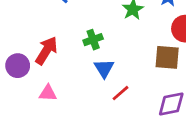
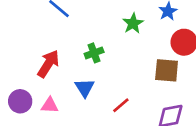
purple circle: (18, 66) -> (20, 101), moved
blue triangle: (104, 68) -> (85, 88), moved

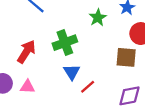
green cross: (94, 53) -> (65, 43), size x1.5
blue triangle: (85, 88) -> (72, 72), moved

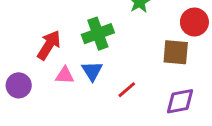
blue triangle: (72, 72) -> (92, 71), moved
pink triangle: (27, 87) -> (65, 75), moved

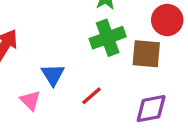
green cross: (98, 34) -> (108, 38), moved
pink triangle: (65, 75) -> (30, 101), moved, turned 42

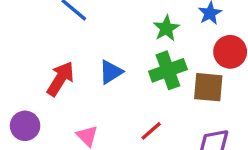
blue triangle: (53, 75) -> (111, 72), moved, turned 30

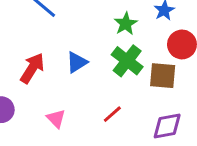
green cross: (168, 70) -> (127, 61), turned -32

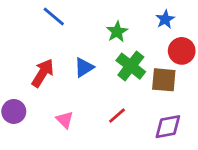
green star: (126, 24) -> (117, 32), moved

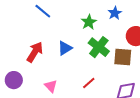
blue star: (165, 19) -> (115, 13), moved

